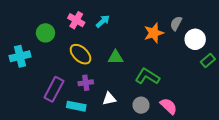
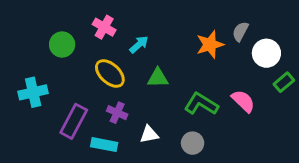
cyan arrow: (103, 21) -> (139, 45), moved
cyan cross: (20, 56) -> (33, 92), moved
purple cross: (86, 83) -> (117, 113), turned 32
pink semicircle: (169, 106) -> (243, 101), moved

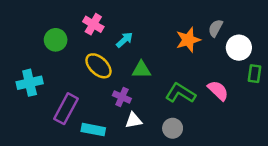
green rectangle: (284, 82) -> (254, 74), turned -42
purple cross: (117, 113) -> (122, 97), moved

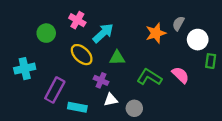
cyan arrow: (124, 40) -> (103, 33), size x1.5
gray circle: (173, 128) -> (134, 108), moved

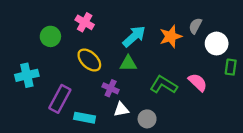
cyan arrow: (103, 33) -> (134, 36), moved

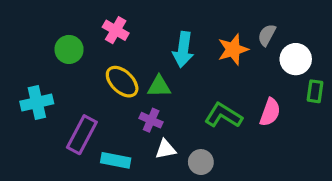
cyan arrow: (134, 36) -> (183, 49), turned 140
green triangle: (128, 64) -> (159, 86), moved
pink semicircle: (198, 82) -> (270, 112), turned 66

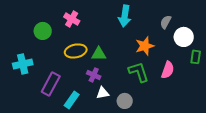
cyan arrow: (183, 49) -> (125, 16), moved
orange star: (233, 49) -> (145, 46), moved
yellow ellipse: (122, 82) -> (76, 51), turned -55
green L-shape: (223, 115) -> (139, 72), turned 40
cyan rectangle: (116, 160) -> (72, 100), turned -66

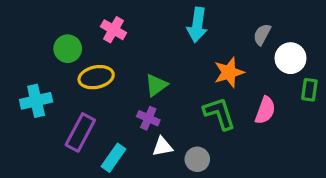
yellow ellipse: (76, 51) -> (96, 77), moved
green triangle: (99, 54) -> (156, 85), turned -35

